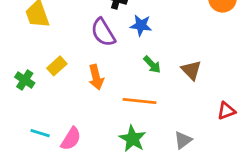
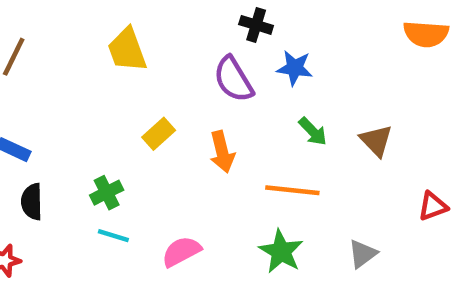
green cross: (25, 80) -> (107, 193), moved, turned 30
cyan line: (40, 133) -> (113, 236), moved
pink semicircle: (71, 139) -> (181, 251), turned -150

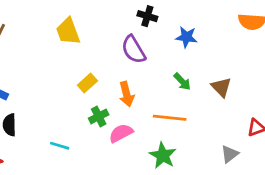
blue star: (295, 68) -> (186, 37), moved
green cross: (107, 193) -> (99, 116), moved
pink semicircle: (181, 251) -> (121, 133), moved
gray triangle: (363, 254) -> (230, 154), moved

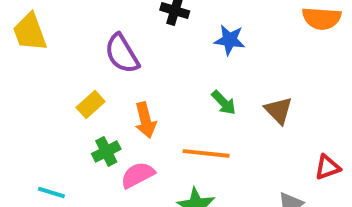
yellow trapezoid: (68, 31) -> (30, 32), moved
purple semicircle: (133, 50) -> (122, 54), moved

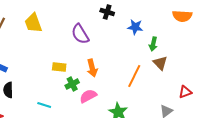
green arrow: (224, 103) -> (153, 44), moved, turned 56
yellow rectangle: (91, 104) -> (59, 67), moved, turned 48
orange line: (206, 153) -> (134, 76), moved, turned -70

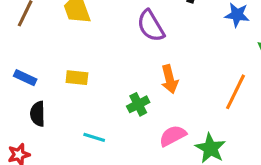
yellow rectangle: (59, 67) -> (77, 78), moved
pink semicircle: (88, 96) -> (173, 136), moved

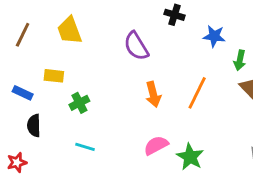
yellow rectangle: (77, 78) -> (54, 76), moved
orange line: (236, 92) -> (197, 93), moved
green cross: (138, 104) -> (79, 103), moved

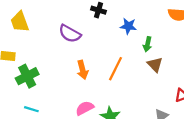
purple semicircle: (136, 46) -> (70, 34), turned -30
green cross: (79, 103) -> (27, 76), size x1.5

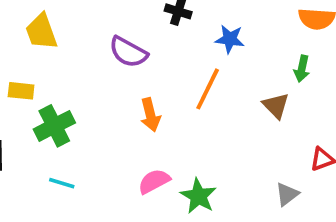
green arrow: (147, 44) -> (302, 69), moved
orange line: (116, 69) -> (208, 89), moved

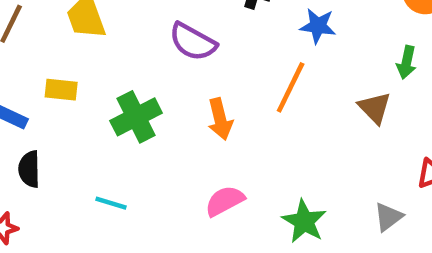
green cross: (54, 126) -> (136, 117), moved
green star: (198, 196) -> (304, 221), moved

